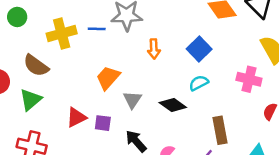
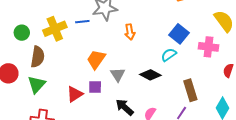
green circle: (17, 17) -> (22, 33), moved
blue square: (199, 49) -> (179, 34), moved
brown semicircle: (36, 66) -> (38, 57), turned -110
purple square: (103, 123) -> (95, 87), moved

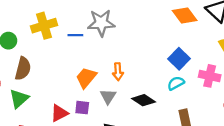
yellow cross: (55, 29) -> (44, 26), moved
orange arrow: (130, 32) -> (118, 72), moved
cyan semicircle: (169, 55) -> (176, 83), moved

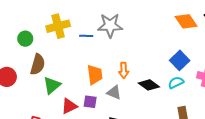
orange trapezoid: (86, 78) -> (95, 75), turned 130
gray triangle: (108, 96) -> (114, 92), turned -42
green triangle: (19, 99) -> (52, 85), moved
black diamond: (144, 100) -> (149, 85), moved

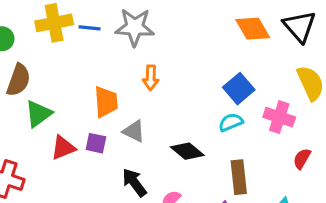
blue line: (86, 36) -> (90, 28), moved
orange arrow: (124, 70) -> (151, 78), moved
black diamond: (149, 85) -> (187, 151), moved

